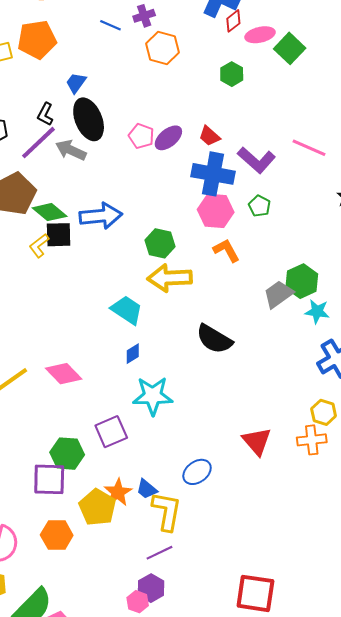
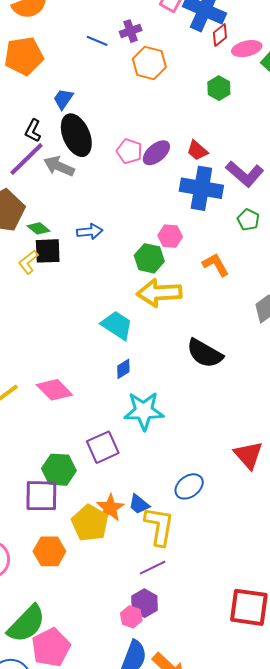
pink hexagon: (216, 211) -> (170, 236), moved, size x0.7
green diamond: (50, 212) -> (38, 228), size x0.7
blue arrow: (101, 216) -> (90, 232), size x0.6

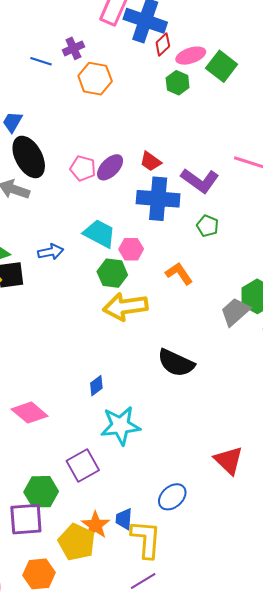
green hexagon: (219, 88) -> (178, 83), moved
cyan trapezoid: (117, 325) -> (99, 234), moved
blue trapezoid: (139, 504) -> (124, 519), turned 60

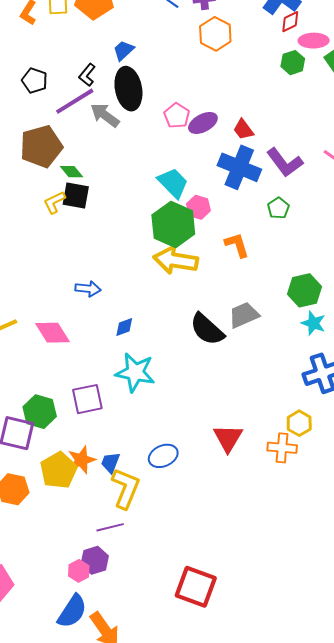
blue arrow: (51, 252) -> (88, 289), moved
green hexagon: (112, 273) -> (173, 225), size x1.5
gray trapezoid: (235, 312) -> (244, 315), moved

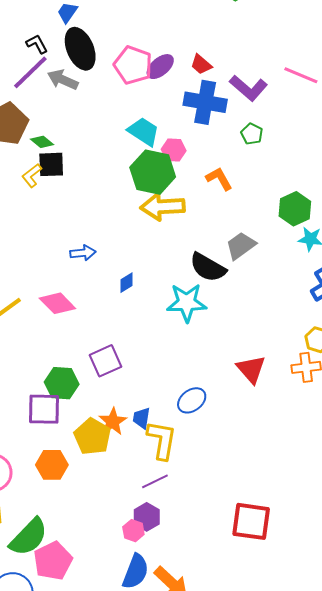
black L-shape: (87, 75) -> (37, 44), turned 125
pink pentagon: (177, 116) -> (133, 65), size x1.5
cyan star: (135, 372) -> (187, 303), moved

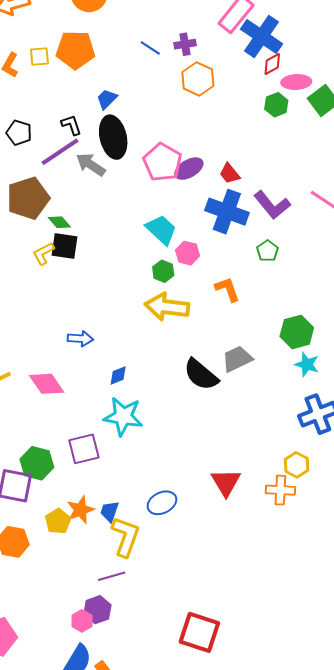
green hexagon: (153, 172) -> (163, 271), size x0.5
cyan star: (187, 303) -> (123, 416), moved
yellow pentagon: (92, 437) -> (58, 521), size x0.7

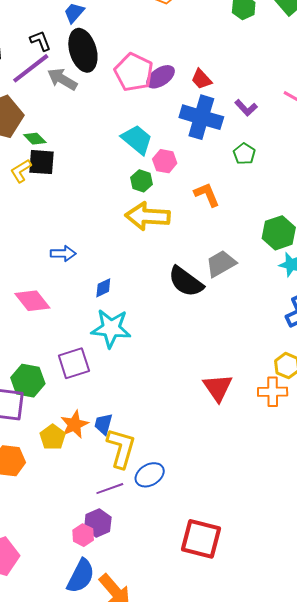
purple L-shape: (272, 205) -> (246, 108), size x0.6
blue ellipse: (162, 503) -> (150, 475), moved

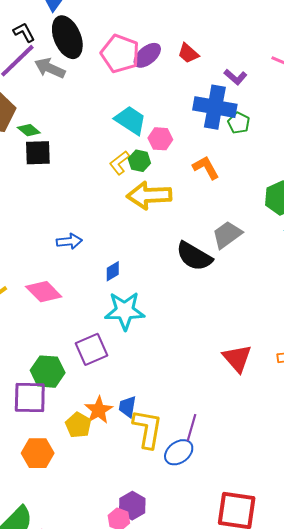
blue cross: (201, 117) -> (215, 107), moved
yellow L-shape: (21, 171) -> (119, 163), moved
purple line: (110, 489) -> (192, 428), moved, turned -48

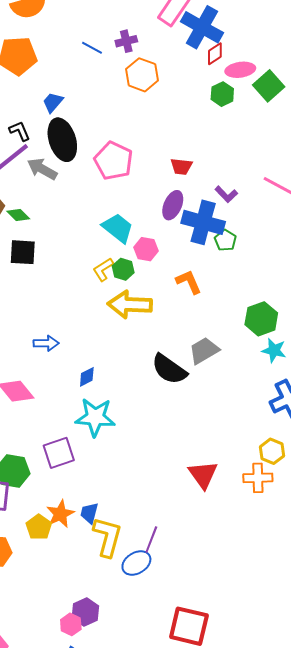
red trapezoid: (188, 53) -> (181, 166), turned -40
purple ellipse: (147, 55) -> (173, 205), moved, turned -32
green diamond: (29, 130) -> (18, 215), moved

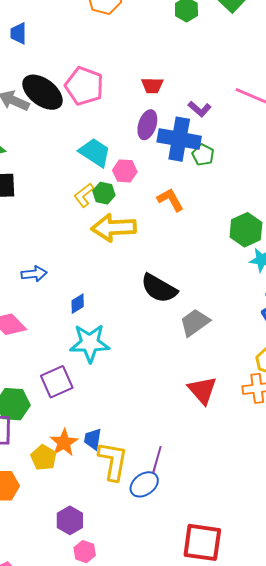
blue trapezoid: (53, 102) -> (18, 33), turned -35
black ellipse: (62, 140) -> (43, 92), moved, turned -30
gray trapezoid: (204, 351) -> (195, 323), moved
purple hexagon: (85, 612) -> (70, 520), moved

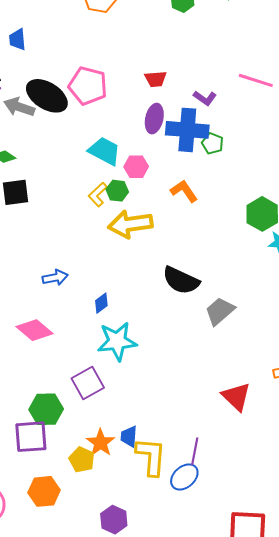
red triangle: (202, 390) -> (236, 397), moved

